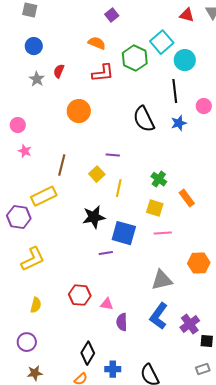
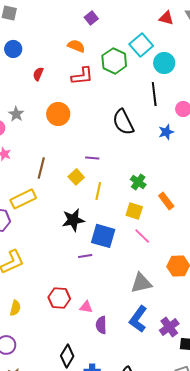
gray star: (37, 79) -> (16, 114), moved
blue star: (179, 123) -> (166, 132), moved
pink line: (163, 233) -> (142, 236), turned 48

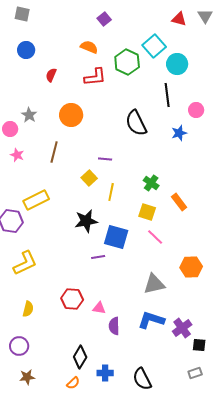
brown line: (41, 168) -> (54, 152), moved
blue L-shape: (138, 319) -> (151, 320), turned 72

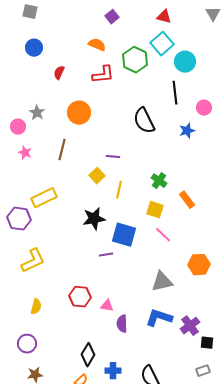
red triangle: (179, 19) -> (164, 17), moved

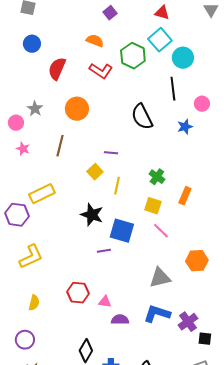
red semicircle: (59, 73) -> (57, 69), size x1.6
red L-shape: (103, 75) -> (101, 71), turned 40
orange rectangle: (187, 200) -> (185, 196), turned 60
black star: (94, 219) -> (92, 215), turned 30
purple semicircle: (122, 324) -> (120, 320), turned 90

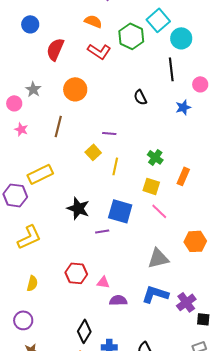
black semicircle: (142, 117) -> (140, 97), size x0.6
black star: (92, 215) -> (78, 208), moved

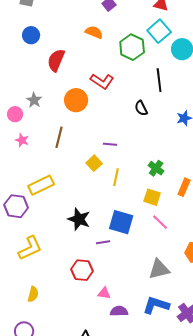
red L-shape: (99, 51) -> (102, 81), moved
black line: (171, 69) -> (159, 80), moved
red hexagon: (76, 273) -> (82, 270), moved

